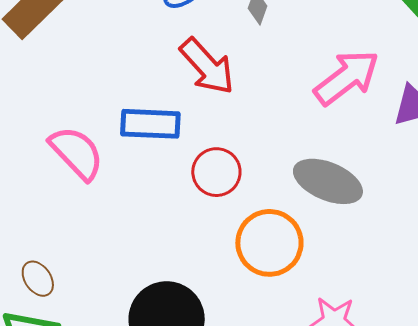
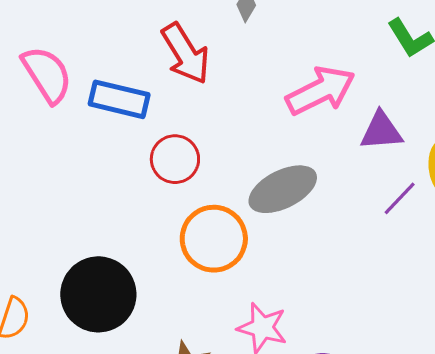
pink semicircle: (77, 153) -> (47, 75), moved
gray ellipse: (328, 181) -> (283, 189), turned -60

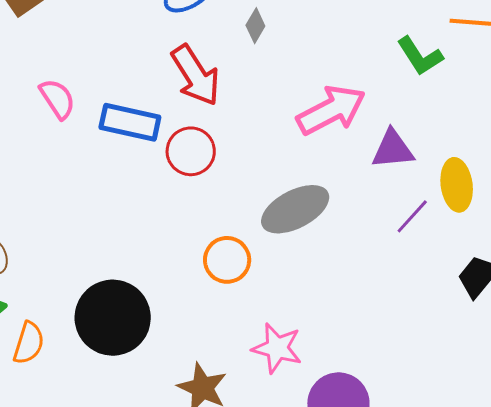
pink semicircle: (47, 75) -> (57, 99), size x0.7
red circle: (175, 159) -> (191, 151), moved
orange circle: (214, 239) -> (227, 260), size x0.7

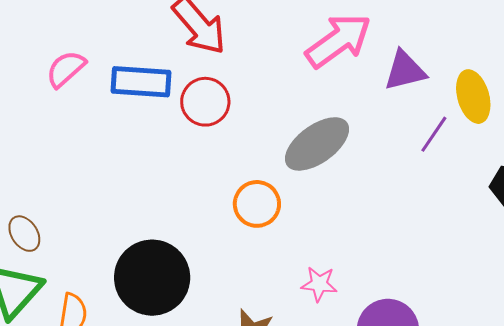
pink semicircle: (57, 99) -> (66, 69), turned -90
pink star: (277, 348) -> (319, 284), size x0.7

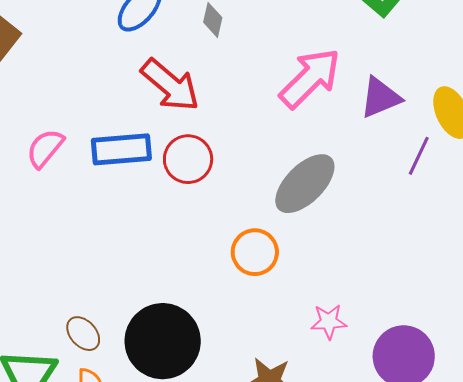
brown ellipse: (24, 234) -> (83, 334), moved

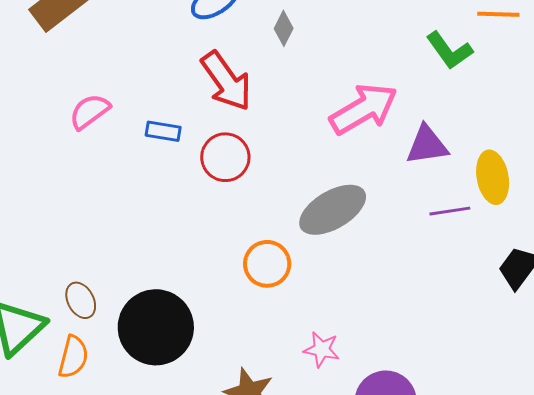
blue rectangle: (121, 149) -> (163, 131), size x0.6
purple line: (419, 156) -> (450, 211), turned 42

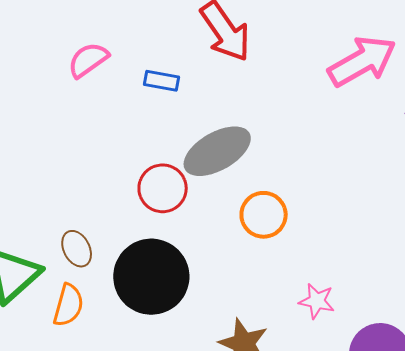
red circle: (225, 157) -> (163, 188), moved
gray ellipse: (333, 210) -> (217, 151), moved

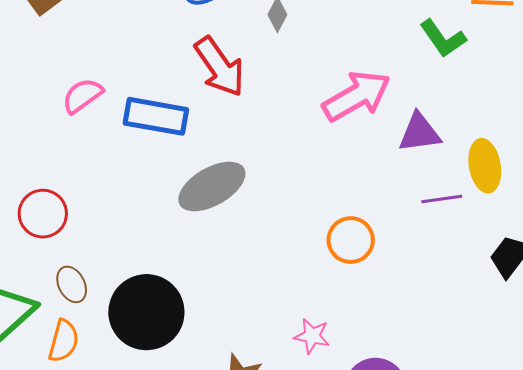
blue rectangle: (161, 81) -> (156, 116), size x1.8
red circle: (163, 188) -> (43, 214), moved
orange circle: (264, 215) -> (351, 240), moved

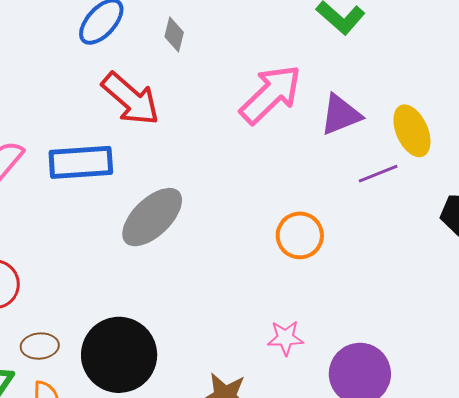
brown ellipse: (72, 284) -> (40, 346), turned -54

